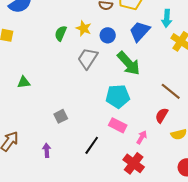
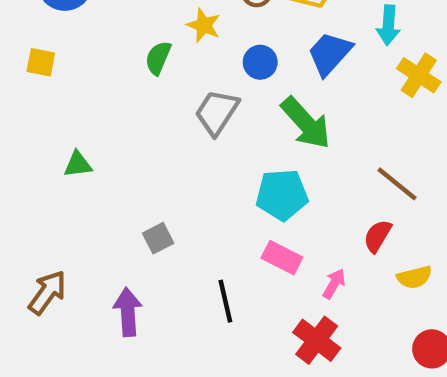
yellow star: (84, 28) -> (204, 25), moved
black line: (92, 145) -> (225, 301), turned -48
purple arrow: (47, 150) -> (128, 312), size x1.5

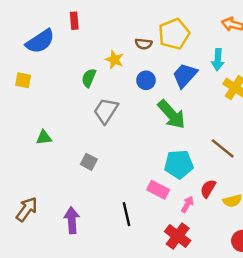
gray trapezoid: (217, 112) -> (106, 111), moved
cyan pentagon: (282, 195) -> (179, 164), moved
red semicircle: (377, 236) -> (208, 189), moved
gray square: (158, 238) -> (89, 162), moved, turned -35

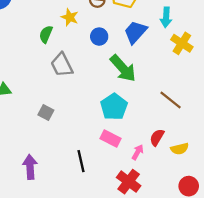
gray trapezoid: (106, 111) -> (62, 65), turned -60
cyan pentagon: (179, 164) -> (114, 107), moved, turned -30

